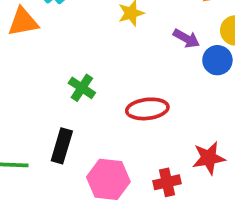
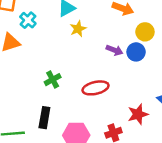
purple arrow: (186, 38) -> (115, 50), moved
green cross: (82, 88) -> (53, 80), turned 35

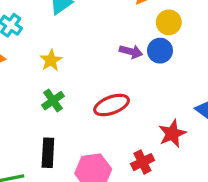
yellow star: (78, 29) -> (51, 60), moved

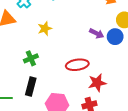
green cross: (53, 101) -> (31, 58), moved
red star: (172, 134) -> (97, 83), moved

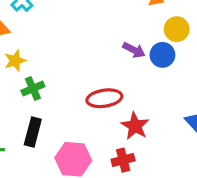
yellow star: (45, 28) -> (15, 61), moved
red star: (97, 83) -> (135, 126), turned -30

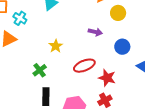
blue circle: (162, 55) -> (122, 47), moved
yellow star: (15, 61) -> (56, 46), moved

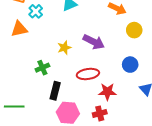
purple arrow: (95, 32) -> (94, 42), moved, size x1.5
red star: (107, 78) -> (107, 92), turned -30
black rectangle: (46, 97) -> (55, 91), moved

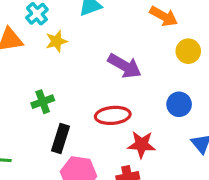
yellow star: (64, 48) -> (56, 41), moved

